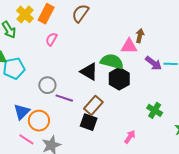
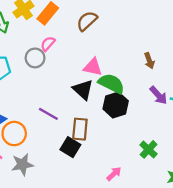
brown arrow: (140, 36) -> (149, 61), turned 136
pink triangle: (129, 46) -> (93, 67), moved
gray circle: (47, 85) -> (35, 58), moved
brown rectangle: (93, 105) -> (80, 129), turned -48

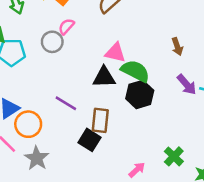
black triangle: (83, 90) -> (104, 77), turned -45
green cross: (149, 149) -> (174, 156), moved
gray star: (22, 165) -> (37, 158), turned -30

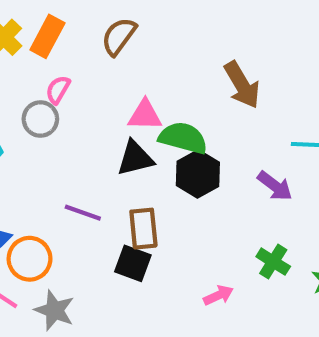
brown arrow: (177, 47) -> (242, 85), size x1.6
purple arrow: (187, 85) -> (275, 186), moved
pink arrow: (137, 170) -> (218, 295), turned 30

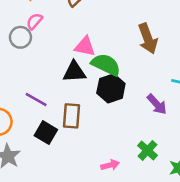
black square: (133, 263) -> (46, 133), moved

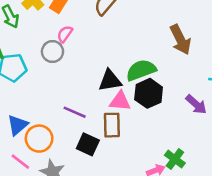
pink triangle: (85, 46) -> (120, 101), moved
green semicircle: (106, 65) -> (141, 70), turned -40
green cross: (147, 150) -> (175, 159), moved

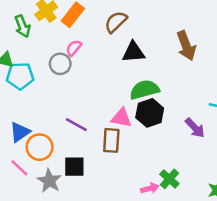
brown arrow: (180, 40) -> (186, 46), moved
black triangle: (110, 81) -> (134, 52), moved
black square: (88, 144) -> (74, 167), moved, turned -30

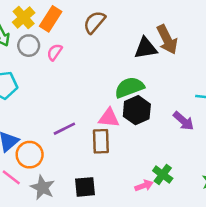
black triangle: (134, 52) -> (146, 48), moved
gray circle: (60, 64) -> (29, 46), moved
purple line: (76, 125) -> (64, 129), turned -50
black square: (74, 167) -> (85, 187), moved

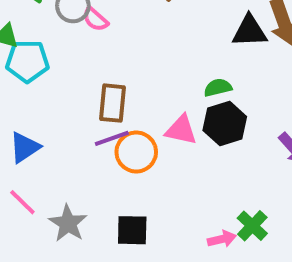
pink semicircle: (55, 52) -> (95, 19), moved, turned -90
green semicircle: (129, 87) -> (218, 88), size x0.6
brown rectangle: (101, 141) -> (113, 103), moved
orange circle: (30, 155) -> (136, 152), moved

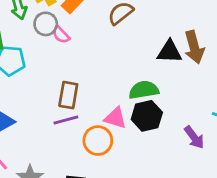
green semicircle: (218, 88) -> (144, 90), size x1.5
orange circle: (136, 152) -> (98, 141), moved

